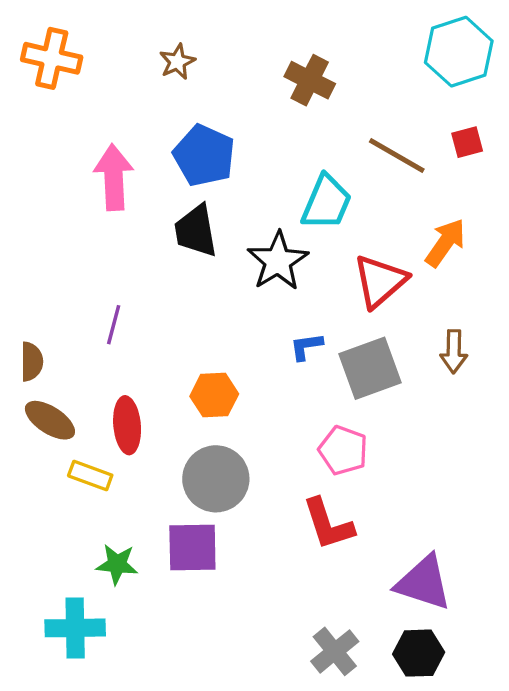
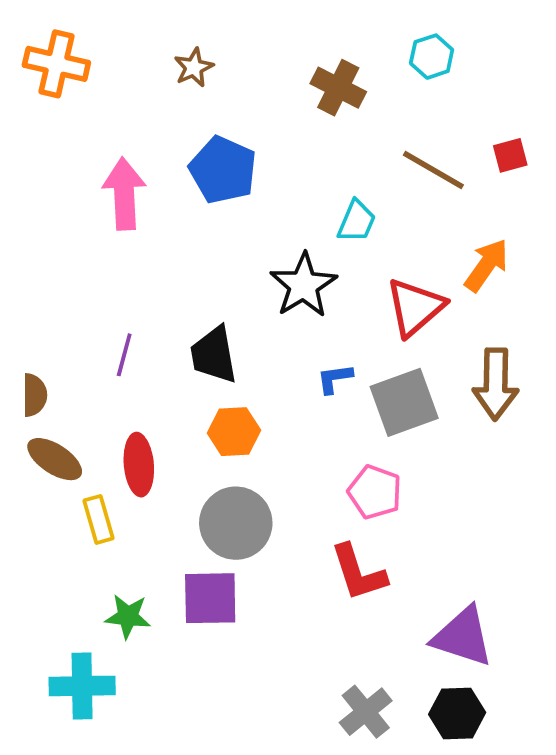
cyan hexagon: (459, 52) -> (432, 57), moved, size x0.6
cyan trapezoid: (326, 202) -> (357, 221), size x0.7
black trapezoid: (196, 231) -> (214, 355), moved
brown arrow: (454, 352) -> (496, 384), size x1.5
yellow rectangle: (90, 475) -> (99, 519), turned 54

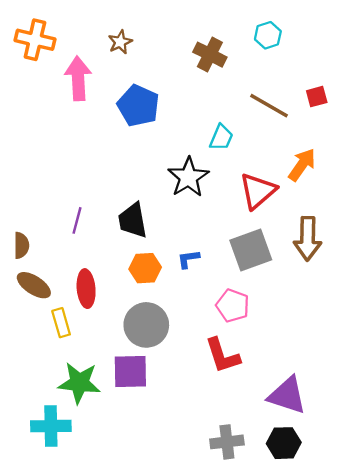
pink arrow: (124, 194) -> (78, 78), moved
blue L-shape: (335, 379) -> (188, 259), moved
green star: (128, 616) -> (79, 383), size x1.5
gray cross: (366, 712) -> (227, 442), turned 32

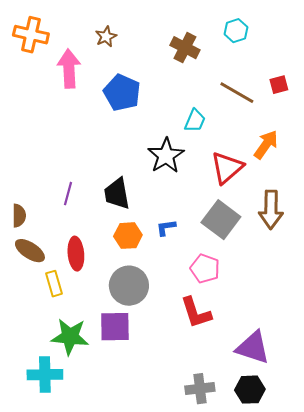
gray square: (251, 250) -> (221, 220), turned -33

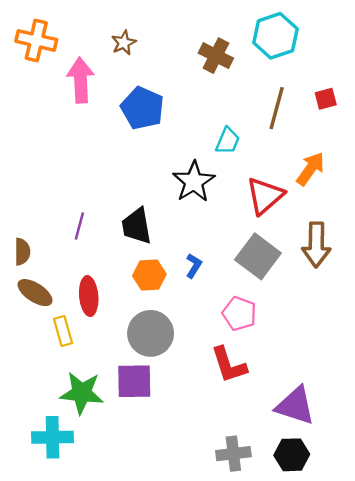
cyan hexagon: (236, 31) -> (275, 36), size x1.6
brown line: (237, 93) -> (277, 108), turned 75
blue L-shape: (166, 228) -> (194, 266), turned 130

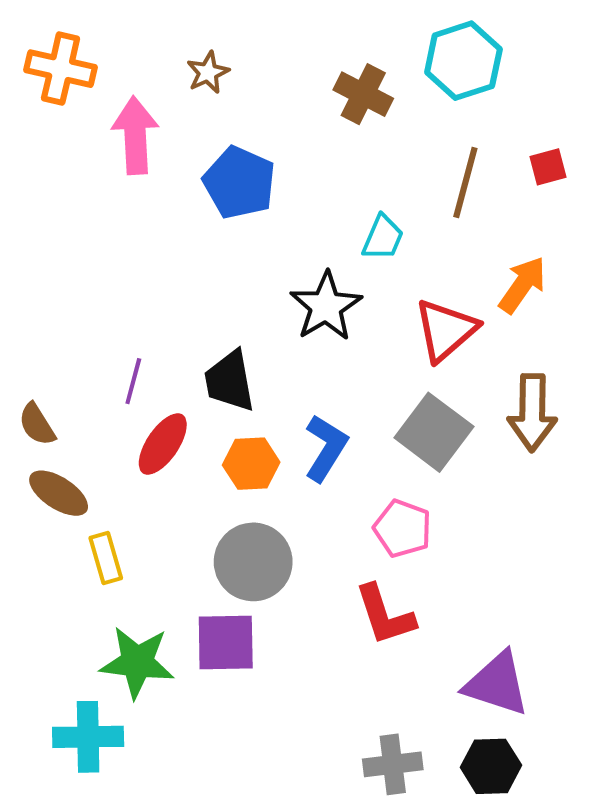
brown semicircle: (22, 252) -> (37, 424), turned 148
blue L-shape: (194, 266) -> (326, 448), size x1.6
red ellipse: (89, 296) -> (163, 444), moved, turned 39

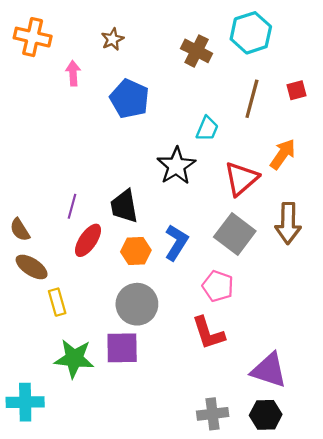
pink arrow: (135, 135) -> (73, 73), size x0.6
cyan cross: (88, 737) -> (25, 402), moved

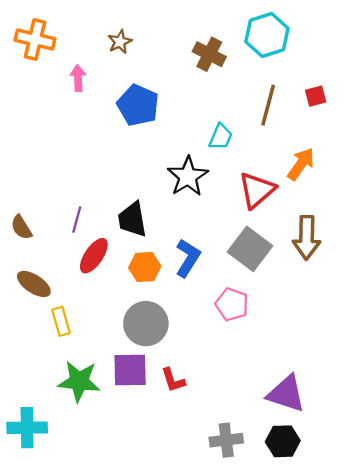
brown semicircle: (20, 230) -> (21, 227), moved
red L-shape: (208, 333) -> (173, 380), moved, size x0.7

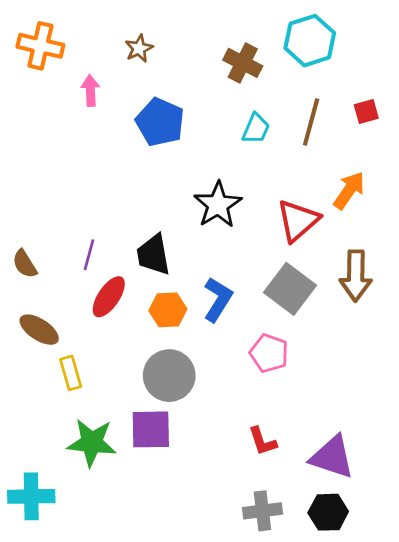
cyan trapezoid: (221, 137) -> (256, 129), moved
red L-shape: (173, 380) -> (262, 441), moved

